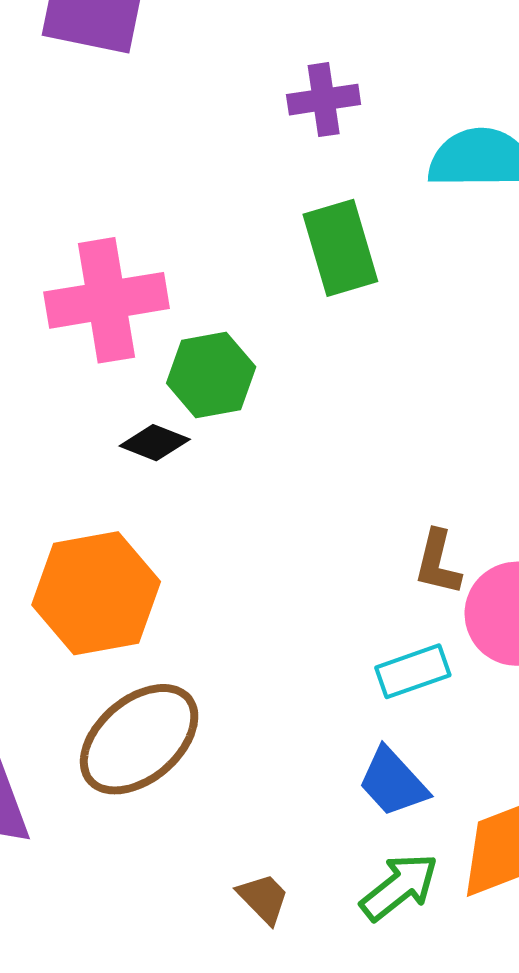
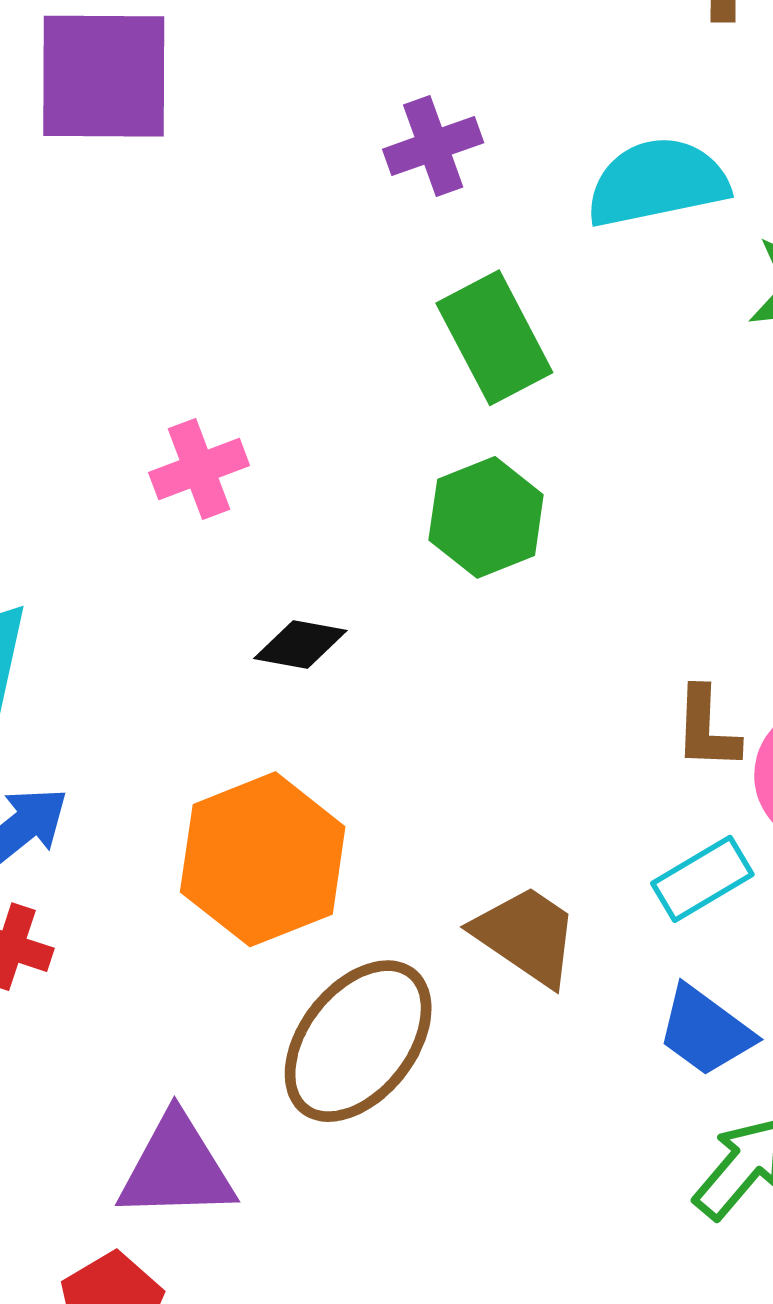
pink cross: (107, 300) -> (199, 469), size x0.6
green hexagon: (211, 375) -> (486, 517), moved
brown trapezoid: (263, 898) -> (526, 935), moved, size x1.5

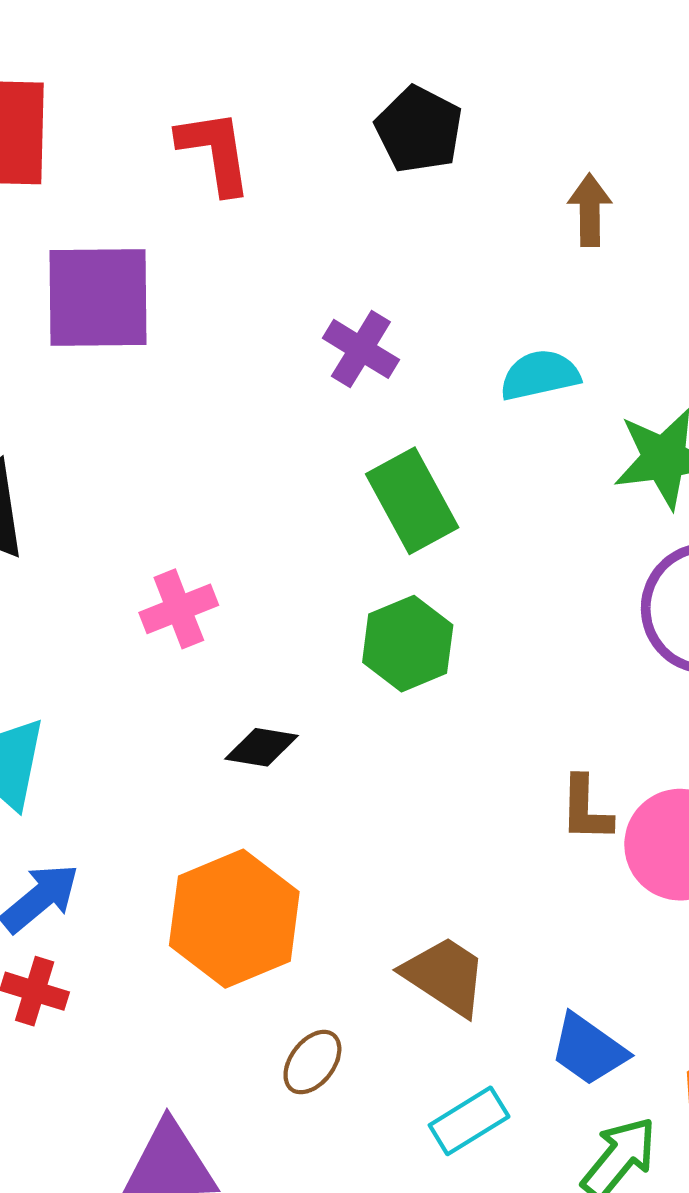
purple cross: (433, 146) -> (361, 349), turned -38
cyan semicircle: (657, 182) -> (540, 375), size x0.7
cyan rectangle: (702, 879) -> (469, 1121), moved
brown ellipse: (358, 1041) -> (312, 1062), size x0.5

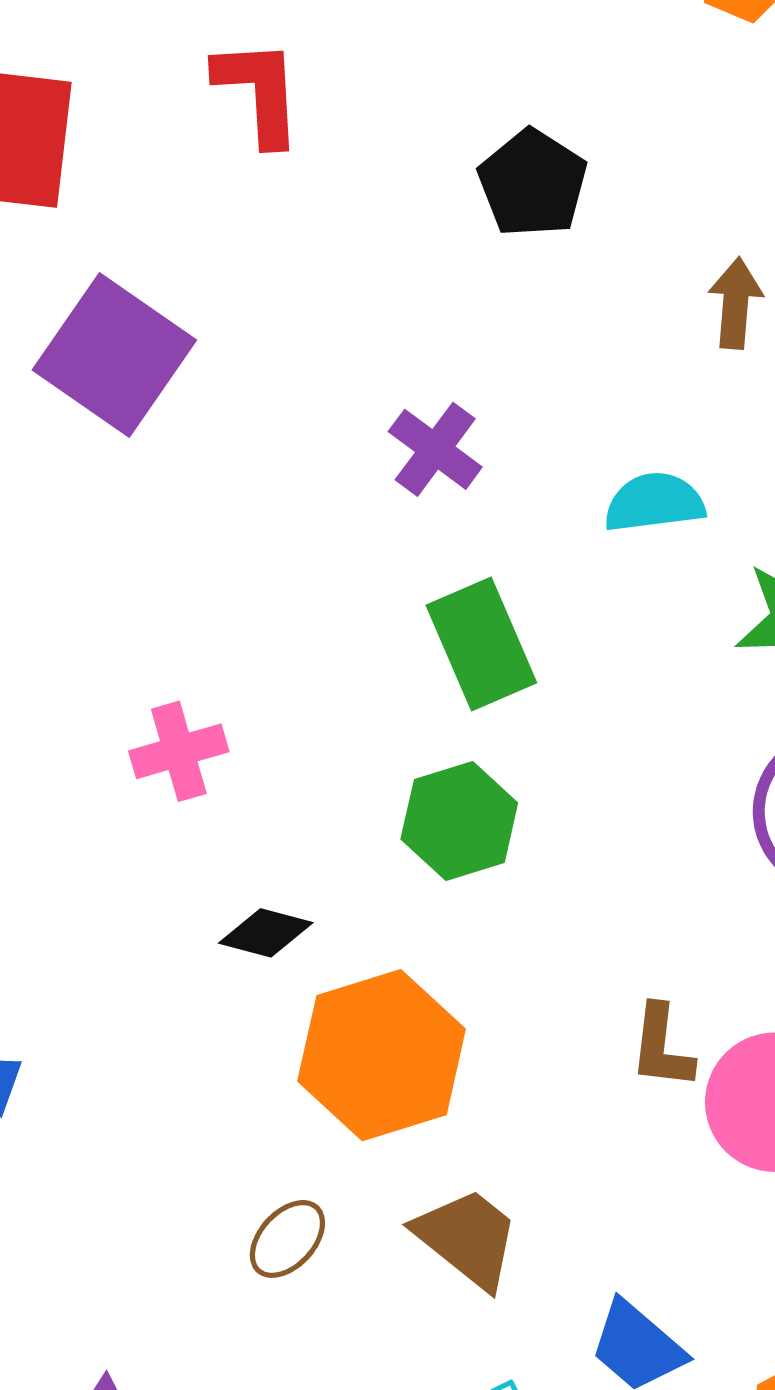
red L-shape: (215, 152) -> (259, 92), moved
purple square: (98, 297) -> (114, 355), turned 30
orange hexagon: (234, 919) -> (382, 1055), moved
brown ellipse: (312, 1062) -> (287, 1239), moved

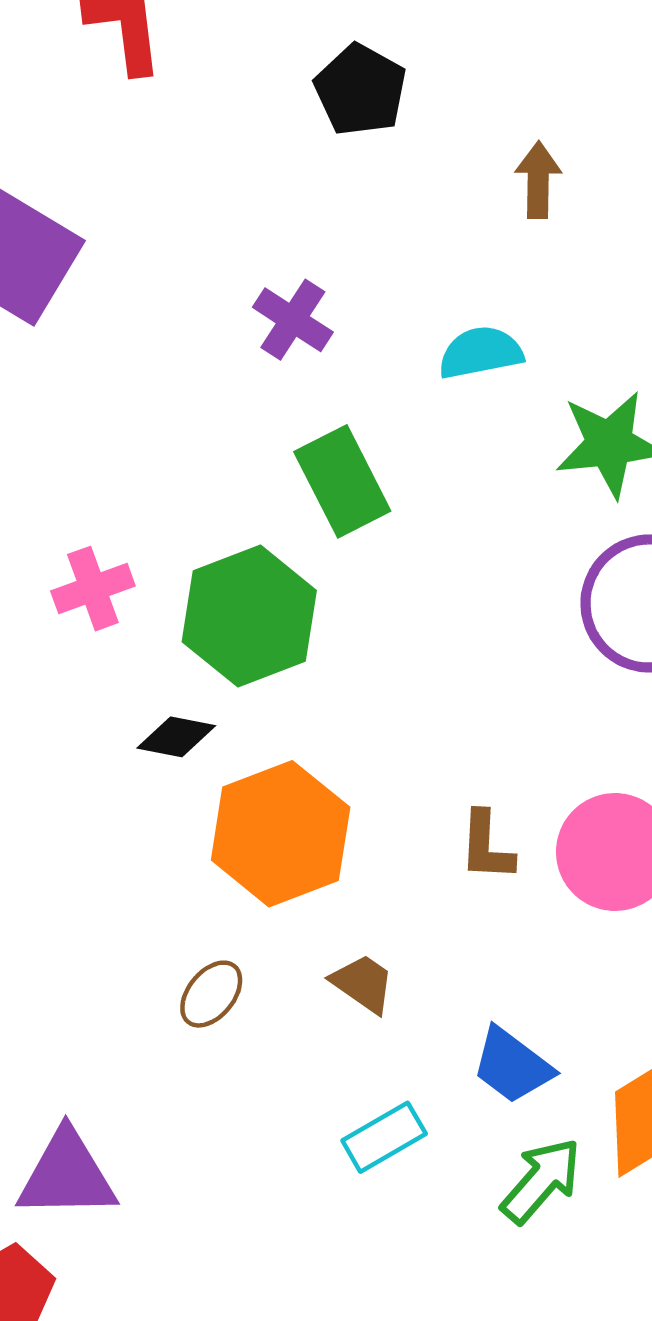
green hexagon: (459, 821) -> (249, 616), moved, size x1.4
brown L-shape: (662, 1047) -> (486, 846), moved
brown trapezoid: (467, 1238) -> (363, 983), size x0.7

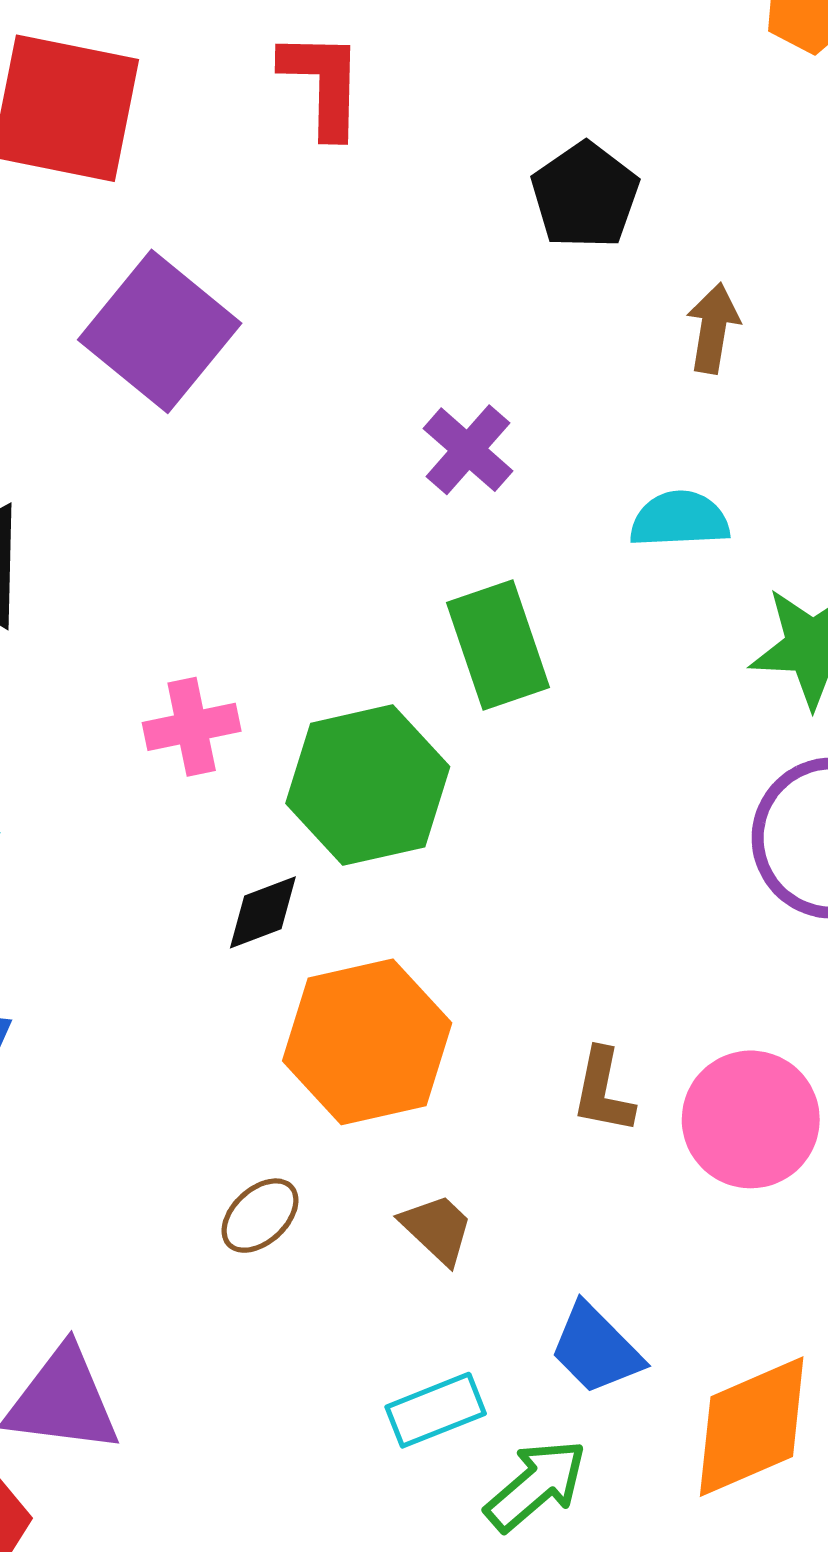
brown arrow: (538, 180) -> (713, 328), moved
black diamond: (176, 737) -> (263, 912), turned -40
green arrow: (541, 1181) -> (536, 1485), moved

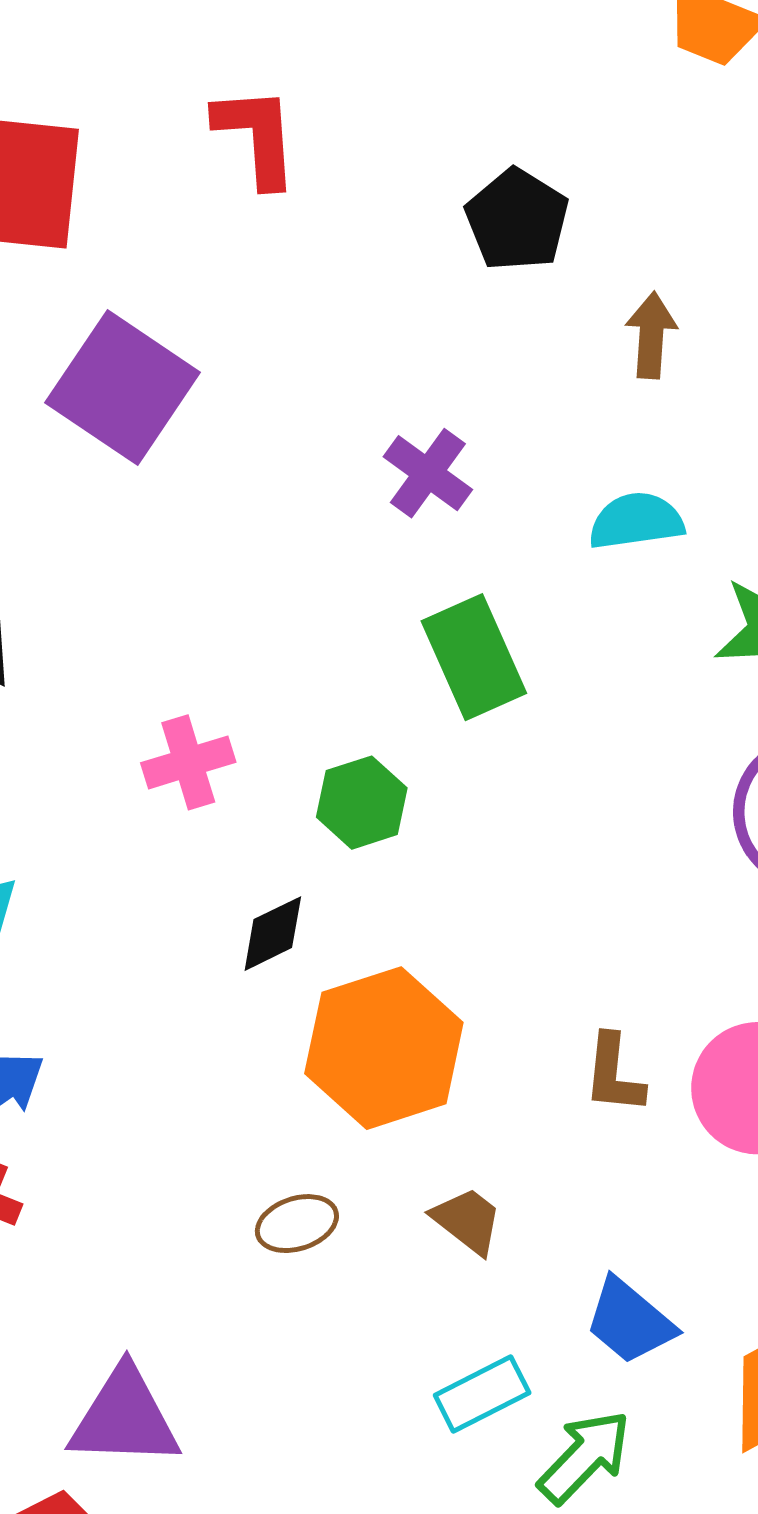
green hexagon: (368, 785) -> (362, 803), size x0.6
brown ellipse: (260, 1216) -> (297, 1224), turned 30

